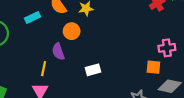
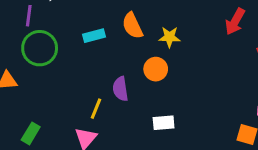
orange circle: (72, 31) -> (156, 69), moved

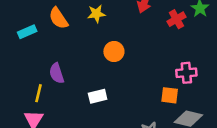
yellow star: (169, 37) -> (96, 14), moved
orange circle: (156, 69) -> (114, 51), moved

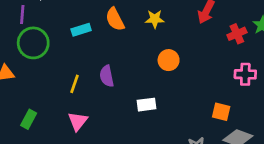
pink cross: (186, 73) -> (245, 74), moved
yellow line: (39, 93) -> (74, 84), moved

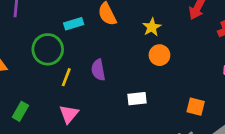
yellow star: (155, 19) -> (152, 27), moved, turned -30
green circle: (33, 43) -> (48, 49), moved
orange square: (221, 112) -> (196, 107), moved

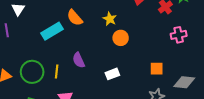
cyan rectangle: (74, 24) -> (52, 31), size x1.5
green circle: (48, 49) -> (32, 72), moved

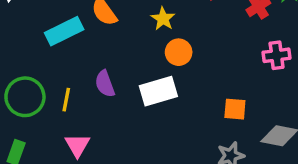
white rectangle: (112, 74) -> (158, 91), moved, size x1.5

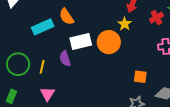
yellow star: (163, 19) -> (125, 24), moved
orange circle: (179, 52) -> (109, 42), size x1.5
white rectangle: (158, 91) -> (81, 41), moved

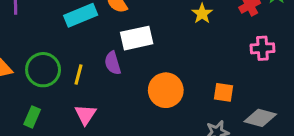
orange circle: (109, 42) -> (166, 90), moved

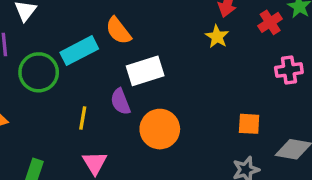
green circle: (43, 70) -> (39, 72), moved
orange circle: (166, 90) -> (160, 129), moved

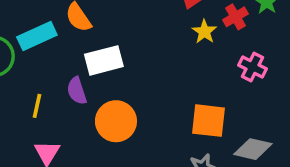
yellow star: (217, 37) -> (204, 32), moved
pink cross: (289, 70) -> (252, 67), turned 32
orange square: (249, 124) -> (208, 121), size x1.5

